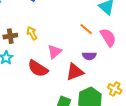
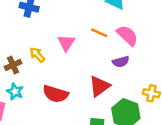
pink triangle: (55, 52) -> (66, 43), moved
purple semicircle: (89, 56) -> (121, 62), moved

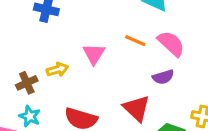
yellow arrow: (37, 55) -> (57, 70), turned 119
red triangle: (99, 86) -> (137, 108), turned -40

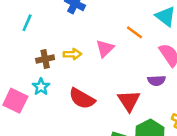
orange line: (135, 41) -> (135, 32), moved

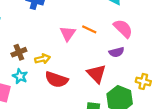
orange line: (135, 32) -> (89, 29), moved
yellow arrow: (72, 54) -> (43, 59), moved

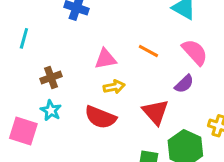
pink triangle: (68, 34) -> (105, 59), moved, turned 42
purple semicircle: (116, 52) -> (184, 84), turned -32
yellow arrow: (43, 59) -> (114, 87), moved

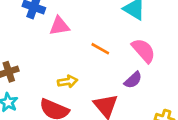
pink triangle: (105, 59) -> (59, 26), moved

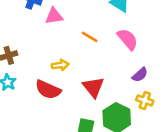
purple semicircle: (133, 80) -> (140, 75), moved

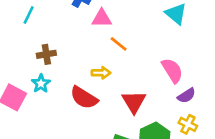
orange line: (90, 37) -> (119, 44), moved
pink semicircle: (128, 39) -> (172, 70), moved

